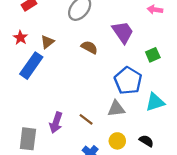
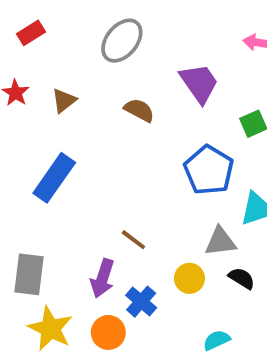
blue rectangle: (31, 66) -> (54, 178), moved
gray triangle: (116, 109) -> (220, 242), moved
purple arrow: (56, 123) -> (102, 278), moved

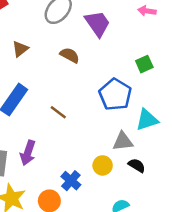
purple trapezoid: (199, 83) -> (97, 24), moved
brown line: (133, 240) -> (58, 112), moved
purple arrow: (102, 278) -> (28, 153), moved

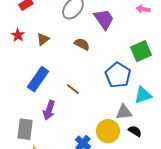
green square: (144, 64) -> (141, 51), size x1.5
purple arrow: (28, 153) -> (49, 110), moved
yellow circle: (103, 165) -> (108, 131), size x1.5

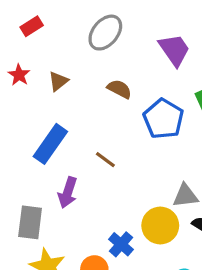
purple trapezoid: (104, 19) -> (174, 50), moved
blue pentagon: (118, 75) -> (163, 119), moved

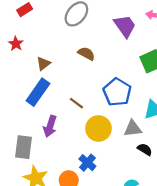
brown triangle: (58, 81) -> (43, 63), moved
blue pentagon: (163, 119) -> (117, 92), moved
yellow circle: (160, 225) -> (98, 128), moved

